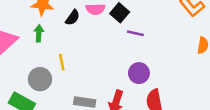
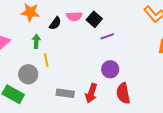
green arrow: (39, 33) -> (36, 41), moved
purple line: (135, 33) -> (107, 36), turned -32

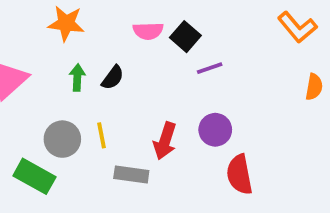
black semicircle: (55, 23) -> (113, 78), moved
yellow line: (46, 60) -> (102, 135), moved
red arrow: (91, 93) -> (165, 141), moved

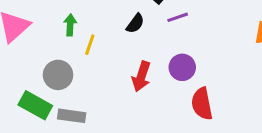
black semicircle: (113, 78) -> (135, 23), moved
yellow line: (102, 135) -> (90, 45), moved, turned 30
gray rectangle: (131, 174) -> (72, 116), moved

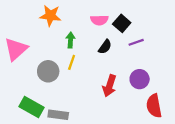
green arrow: (70, 25) -> (70, 40), moved
gray circle: (58, 75) -> (48, 71), moved

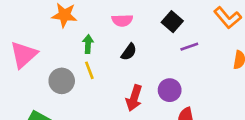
black square: (122, 23) -> (172, 22), moved
purple line: (136, 42) -> (189, 47), moved
yellow line: (72, 62) -> (89, 70), turned -40

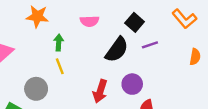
black semicircle: (129, 52) -> (117, 50), moved, size x1.6
gray circle: (62, 81) -> (36, 89), moved

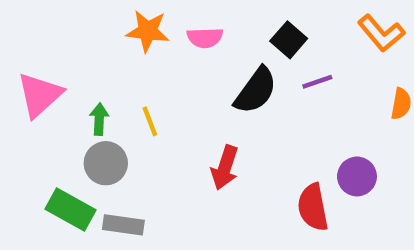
orange star: (37, 16) -> (148, 31), moved
green arrow: (59, 43) -> (99, 119), moved
purple circle: (132, 84) -> (357, 176), moved

